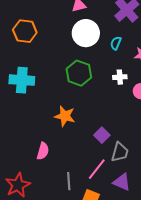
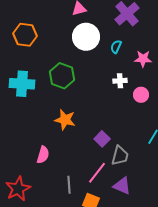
green hexagon: (79, 73) -> (62, 76), moved

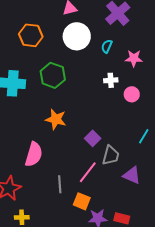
orange hexagon: (25, 35) -> (31, 35), moved
pink semicircle: (43, 155) -> (34, 154), size x1.4
purple triangle: (122, 186) -> (132, 175), moved

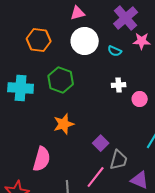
cyan semicircle: (107, 46) -> (115, 51), turned -88
pink star: (134, 58) -> (142, 41), moved
orange star: (56, 119) -> (64, 124), turned -30

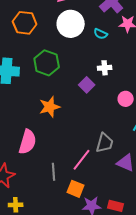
pink circle: (140, 99) -> (126, 99), moved
purple square: (101, 143) -> (87, 85), moved

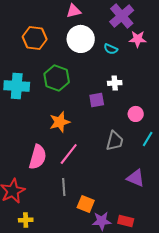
purple square: (87, 85) -> (97, 100), turned 35
gray trapezoid: (105, 143) -> (115, 141), moved
pink line: (82, 160) -> (69, 154), moved

